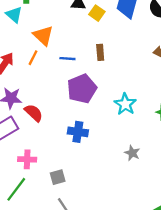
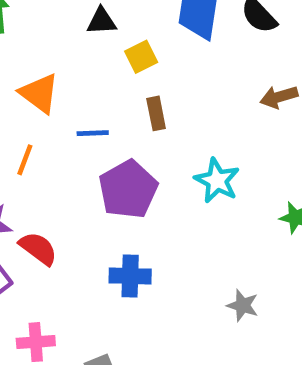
yellow square: (97, 13) -> (141, 57), moved, turned 35
orange line: (33, 58) -> (25, 160), moved
cyan star: (125, 104) -> (217, 181), moved

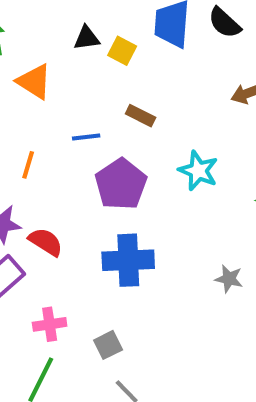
yellow square: (141, 57) -> (122, 51), moved, turned -32
orange triangle: (39, 93) -> (34, 81), moved
brown rectangle: (156, 113) -> (141, 116), turned -48
blue cross: (130, 276) -> (128, 260), size x1.4

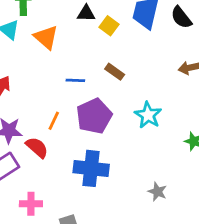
orange line: (28, 165) -> (54, 121), moved

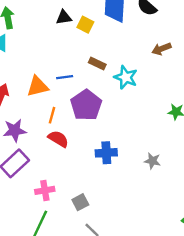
orange triangle: (46, 37) -> (38, 86), moved, turned -45
cyan star: (148, 115) -> (126, 77), moved
red semicircle: (37, 147) -> (58, 139), moved
blue cross: (91, 168) -> (106, 153), moved, size x0.7

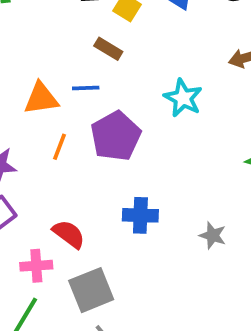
brown rectangle: (97, 64) -> (108, 49), moved
red semicircle: (58, 139) -> (69, 234), moved
gray square: (80, 202) -> (91, 290), size x1.6

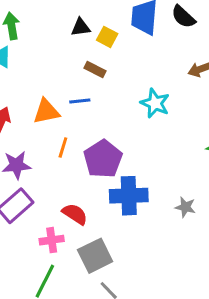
purple pentagon: (116, 136) -> (103, 159), moved
blue cross: (140, 215) -> (129, 196), size x1.4

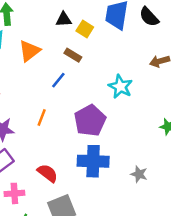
blue line: (80, 101) -> (58, 80), turned -49
orange triangle: (46, 111) -> (29, 51), moved, turned -30
purple pentagon: (103, 159) -> (90, 120), moved
pink cross: (52, 240) -> (14, 193), moved

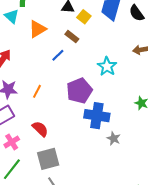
orange line: (42, 117) -> (37, 91), moved
blue cross: (93, 161) -> (97, 116), moved
pink cross: (14, 193) -> (12, 142), turned -35

